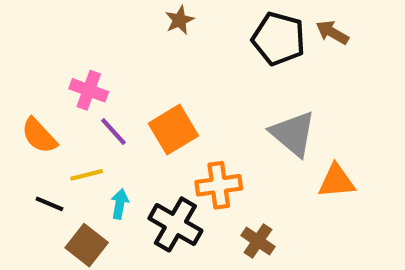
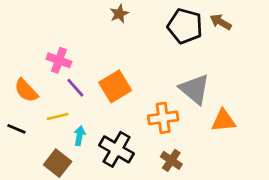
orange cross: (219, 185) -> (163, 118), moved
black line: (49, 204) -> (16, 129), moved

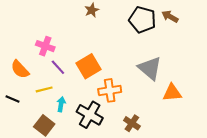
orange cross: (163, 118) -> (110, 90), moved

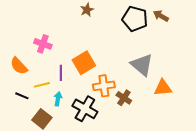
purple line: (58, 67) -> (61, 73), moved, turned 42
black line: (12, 99) -> (22, 96), moved
brown cross: (132, 123) -> (124, 98), moved

